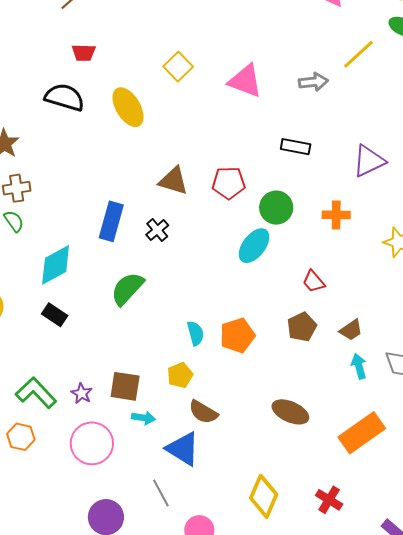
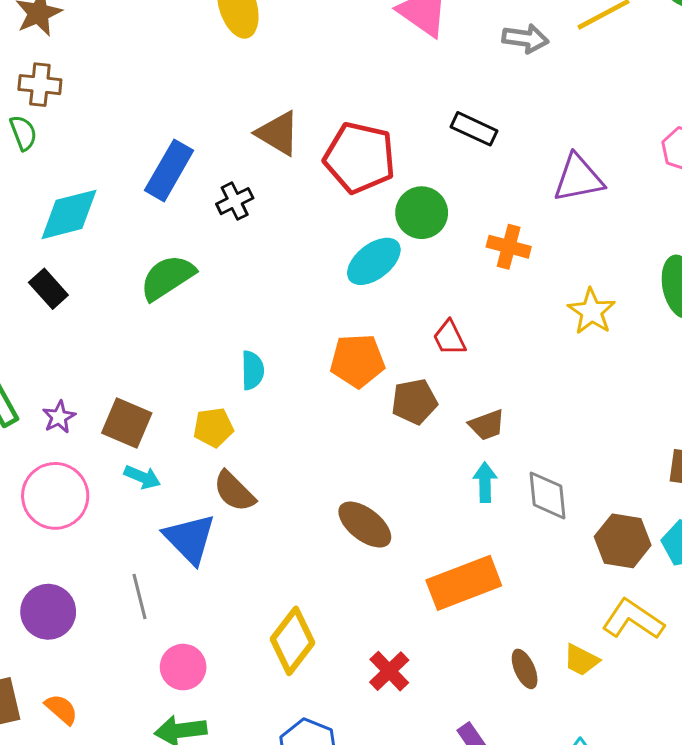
red pentagon: (229, 183) -> (360, 158), size x1.4
orange pentagon: (237, 335) -> (357, 361), moved

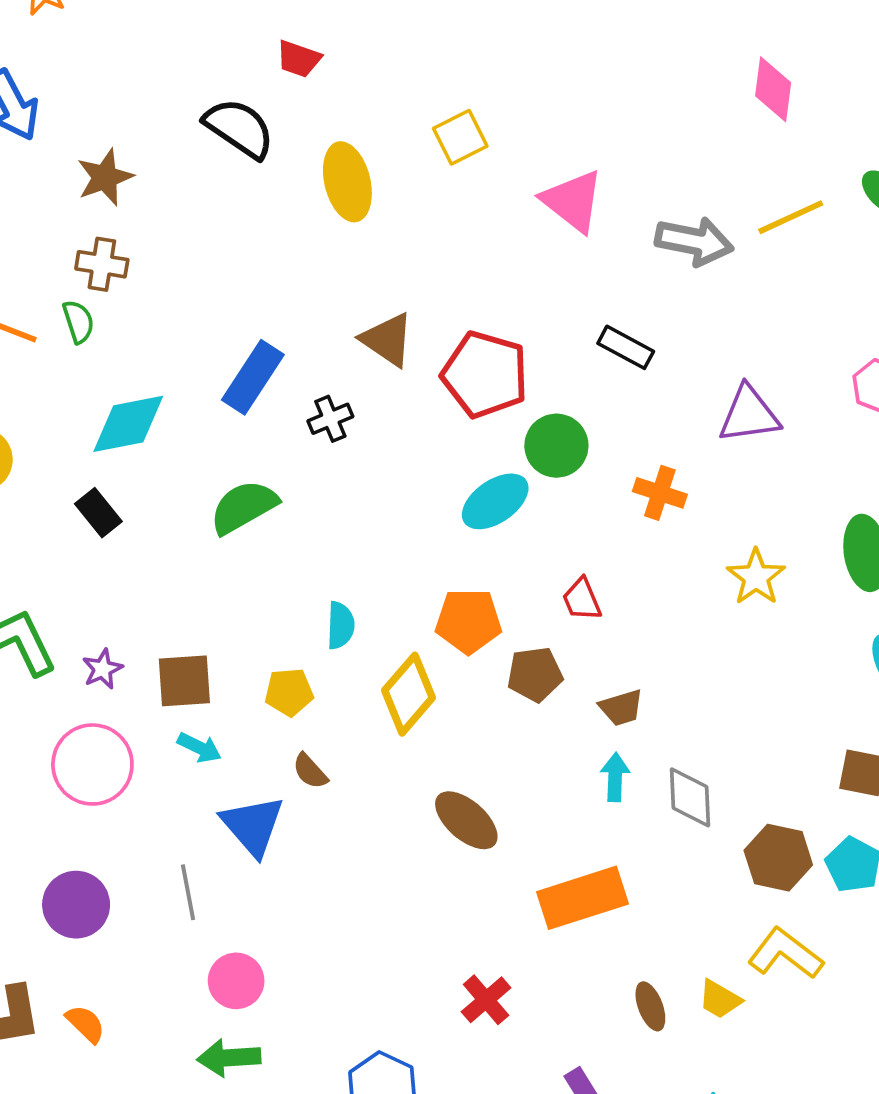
gray arrow: (525, 39) -> (694, 241), size x1.4
brown square: (127, 423) -> (184, 681), turned -30
brown semicircle: (234, 491) -> (310, 771), size x0.7
yellow diamond: (293, 641) -> (409, 694), moved

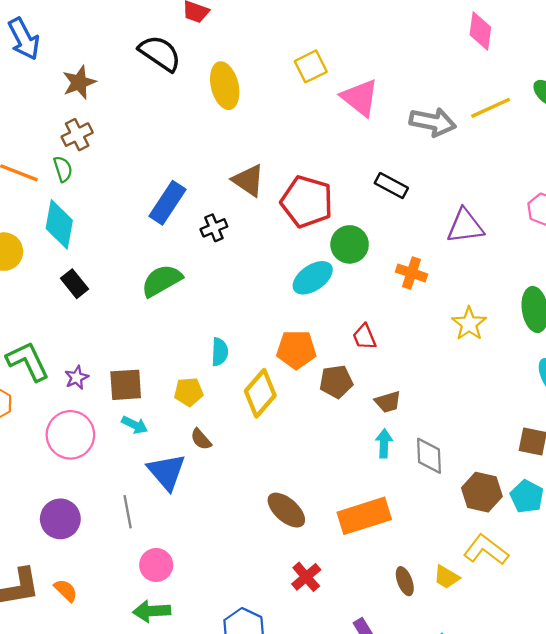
yellow square: (460, 137) -> (311, 66), moved
brown cross: (102, 264) -> (77, 135), turned -36
cyan diamond: (128, 424) -> (59, 224), moved, turned -69
brown ellipse: (466, 820) -> (286, 510), moved

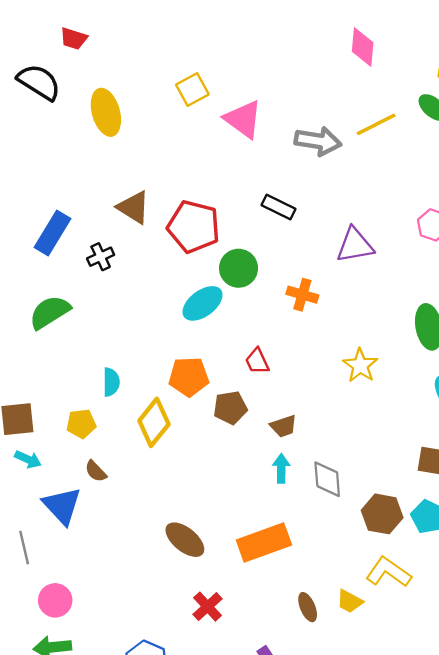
yellow star: (469, 324) -> (360, 365), moved

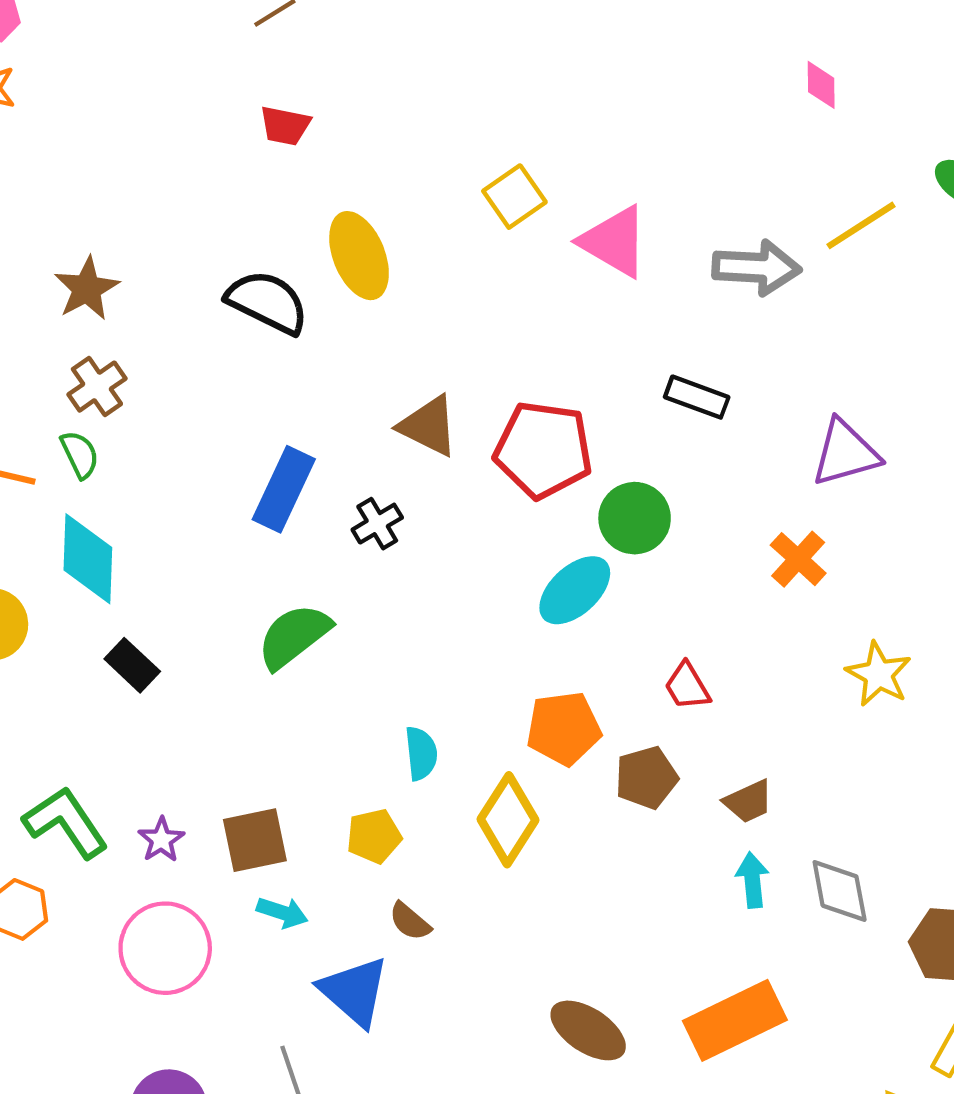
pink diamond: (363, 47) -> (821, 85), size x0.7
black semicircle: (39, 82) -> (267, 302), moved
orange cross: (302, 295) -> (798, 559), moved, turned 32

